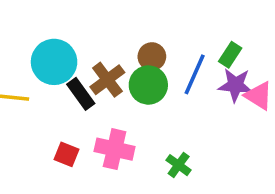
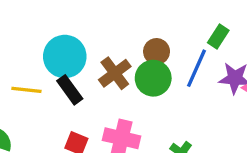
green rectangle: (230, 55) -> (218, 36), moved
black rectangle: (81, 94) -> (70, 90), moved

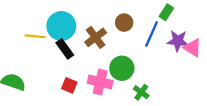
green circle: (153, 78) -> (122, 68), moved
yellow line: (26, 90) -> (35, 36), moved

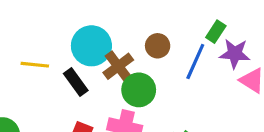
cyan circle: (61, 26) -> (91, 46), moved
purple star: (178, 41) -> (235, 54), moved
green circle: (122, 68) -> (139, 90), moved

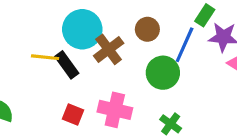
yellow line: (35, 65) -> (45, 57), moved
green circle: (139, 90) -> (163, 73), moved

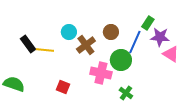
cyan circle: (82, 29) -> (69, 32), size x0.6
black rectangle: (67, 65) -> (28, 44), moved
pink cross: (115, 110) -> (101, 73), moved

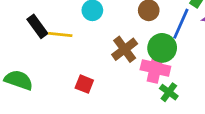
brown cross: (86, 45) -> (125, 49), moved
pink cross: (101, 73) -> (155, 68), moved

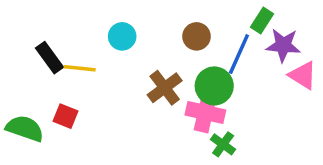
red square: (84, 84) -> (66, 116), moved

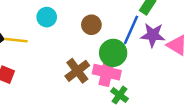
brown circle: (196, 36) -> (91, 25), moved
purple star: (283, 45) -> (153, 35), moved
brown cross: (165, 88) -> (77, 71), moved

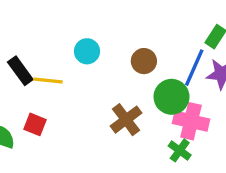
pink cross: (107, 72) -> (191, 121), moved

